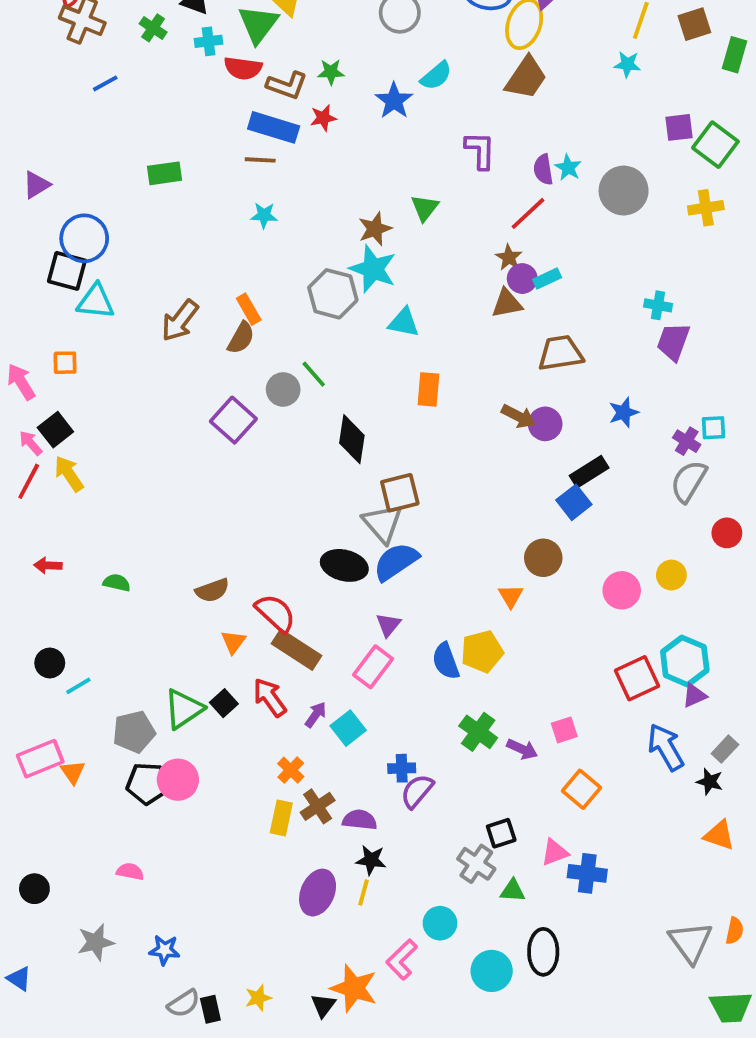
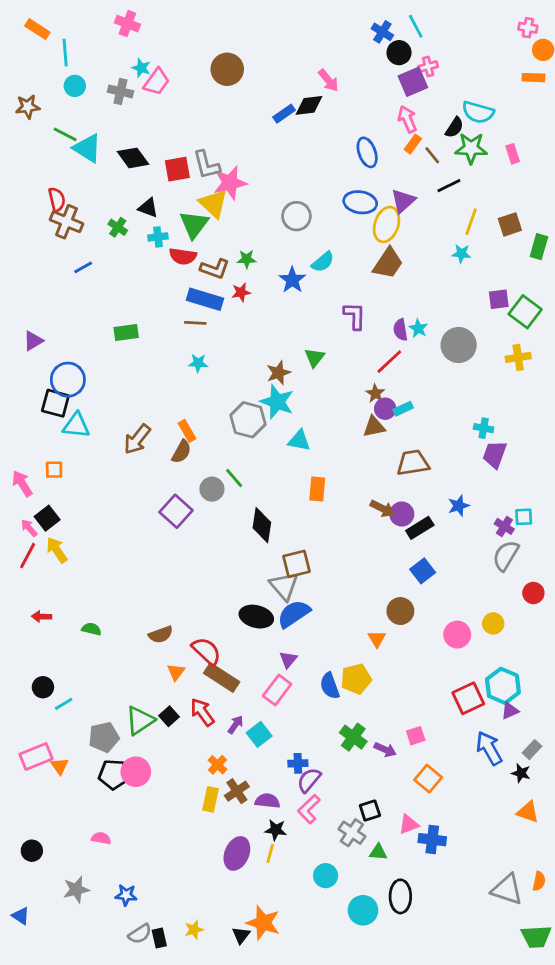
black rectangle: (589, 472) -> (420, 528), moved
gray triangle: (691, 942) -> (507, 889), turned -36
pink L-shape: (402, 959) -> (309, 809), moved

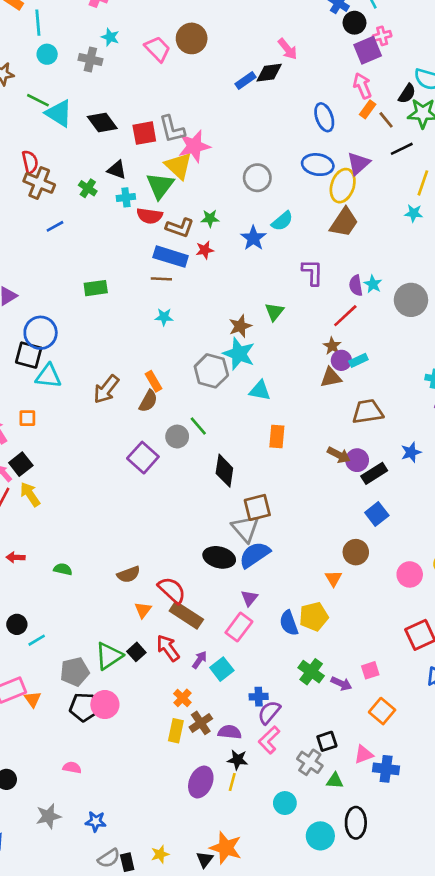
pink trapezoid: (157, 82) -> (157, 49), moved, turned -80

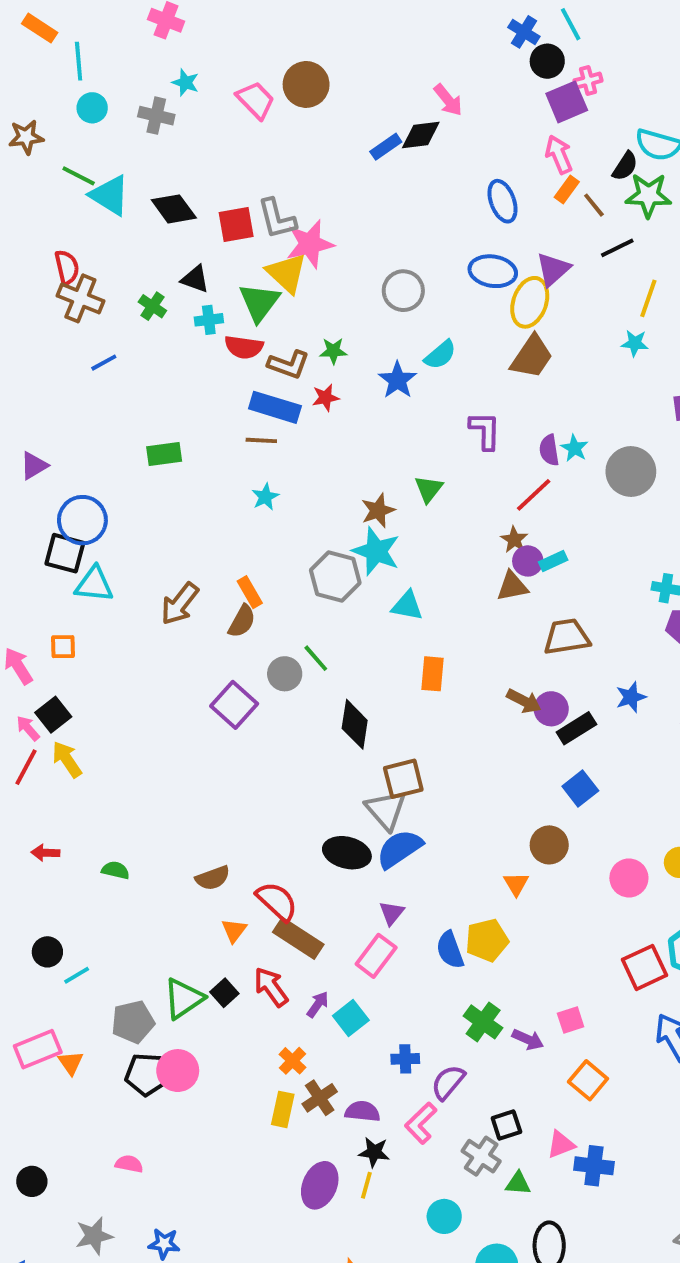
cyan star: (164, 317) -> (265, 497), turned -30
purple semicircle: (269, 712) -> (448, 1082), moved

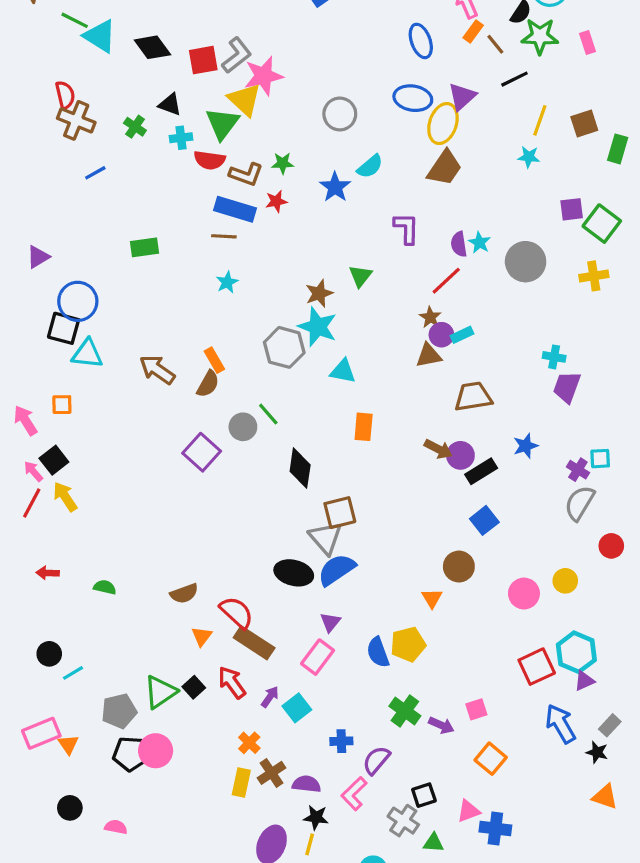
gray L-shape: (277, 219) -> (237, 55), turned -114
brown arrow: (180, 604) -> (157, 370), turned 87
black circle: (32, 1181) -> (70, 808), moved

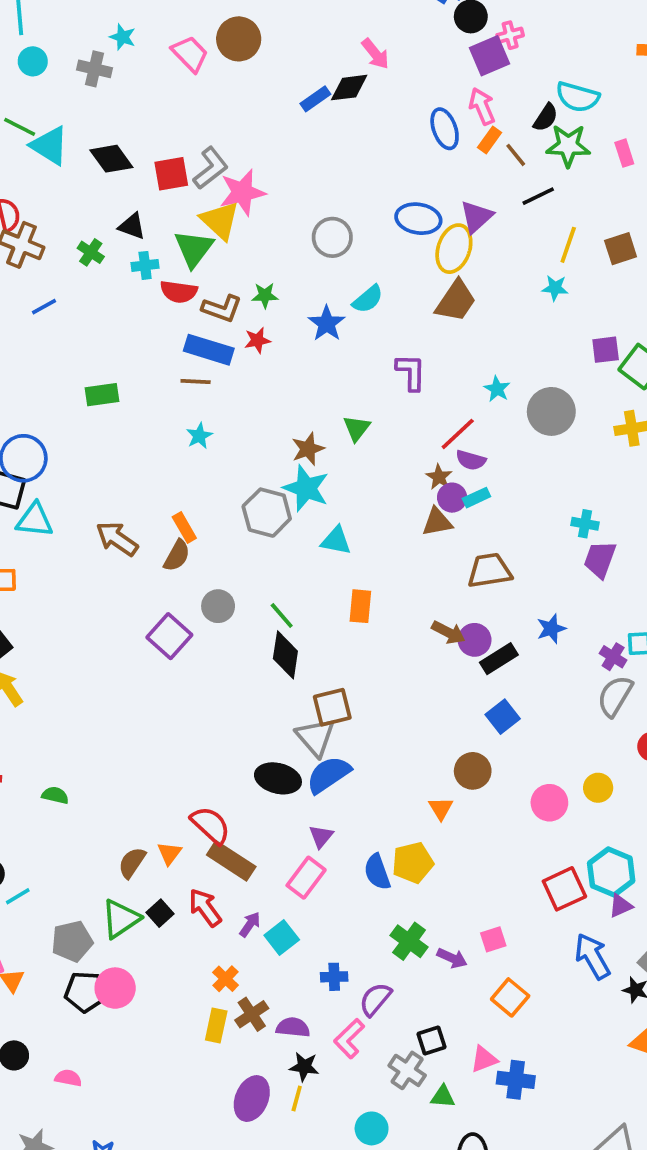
blue ellipse: (421, 41) -> (445, 129), moved
purple semicircle: (459, 244) -> (471, 460), moved, turned -65
green line: (268, 414) -> (282, 616), moved
brown semicircle: (184, 594) -> (132, 863), moved, turned 144

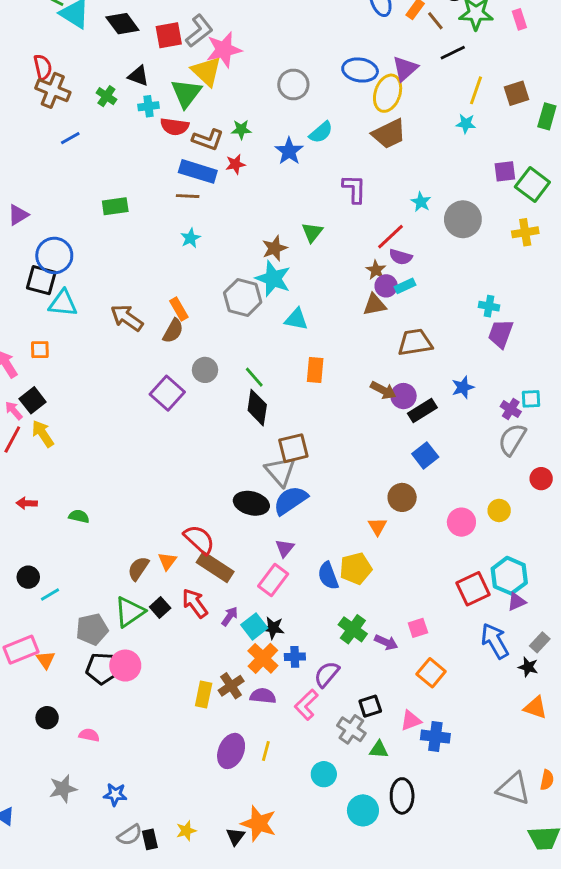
brown trapezoid: (456, 301) -> (389, 134), turned 30
orange cross: (226, 979) -> (263, 658), moved, size x1.5
black star: (304, 1067) -> (273, 628), moved

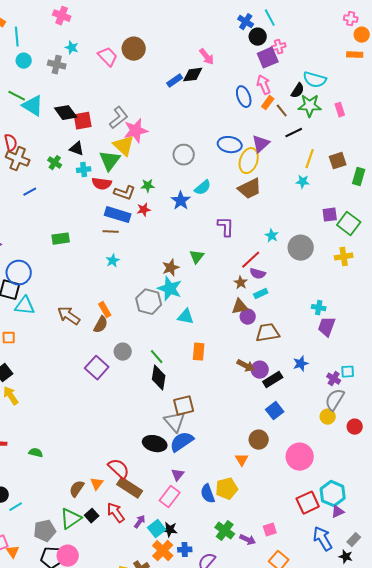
red square: (169, 35) -> (83, 121), moved
purple circle: (386, 286) -> (248, 317), moved
yellow circle: (499, 510) -> (328, 417), moved
pink circle: (461, 522) -> (300, 457), size x1.4

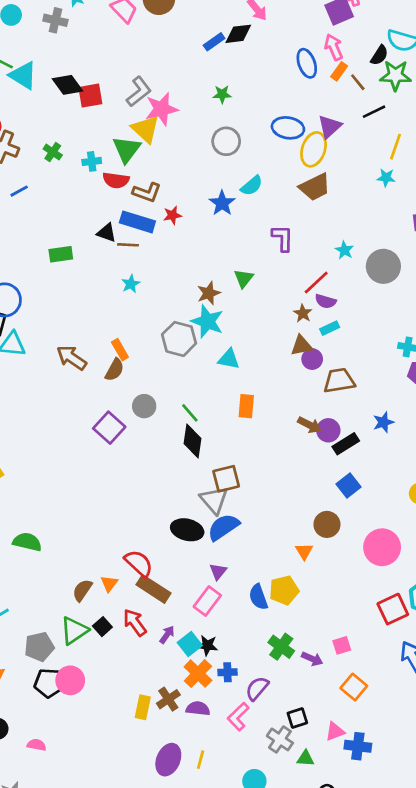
black triangle: (77, 149) -> (106, 233), moved
green star: (148, 186) -> (222, 94), moved
green semicircle: (36, 453) -> (27, 542), size x1.5

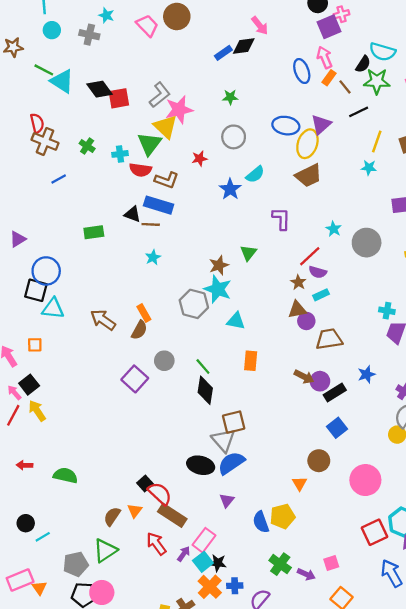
red star: (172, 215) -> (200, 158), moved
pink rectangle: (207, 601) -> (204, 540), moved
black square: (102, 627) -> (145, 483), moved

